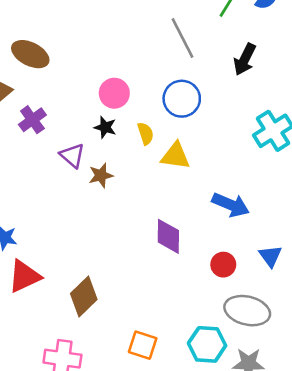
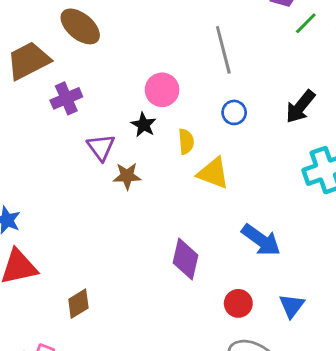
gray line: (183, 38) -> (223, 50), moved
black arrow: (245, 59) -> (300, 107), moved
blue circle: (182, 99) -> (234, 112), size x0.6
brown diamond: (84, 297) -> (78, 304), size x0.7

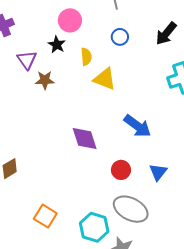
purple diamond: (186, 259) -> (85, 138), turned -32

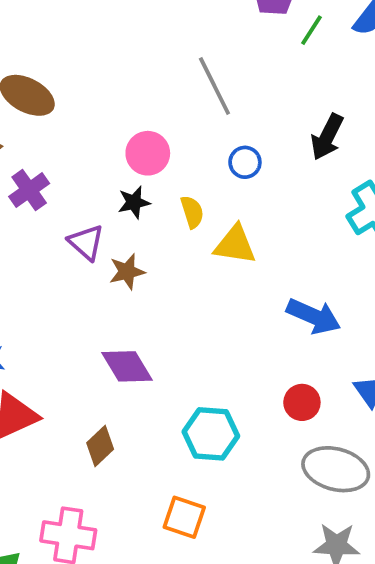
black star: (57, 45) -> (134, 202), turned -30
purple diamond: (85, 138) -> (127, 366), moved
cyan hexagon: (94, 227) -> (211, 434), moved

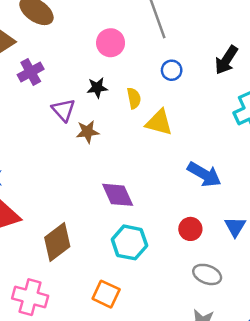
pink circle: (148, 153) -> (111, 43), moved
purple diamond: (127, 366) -> (118, 195), moved
brown diamond: (100, 446) -> (57, 242), size x1.5
gray ellipse: (336, 469) -> (207, 274), size x0.7

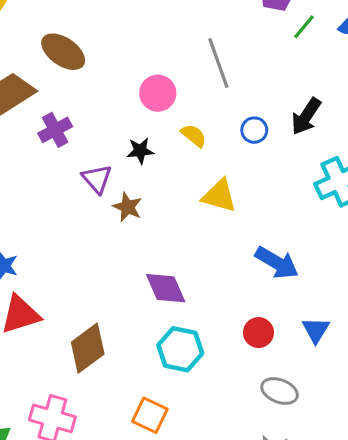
blue circle: (172, 70) -> (254, 130), moved
yellow semicircle: (134, 98) -> (194, 136), moved, turned -40
brown star: (87, 132) -> (127, 207), turned 30

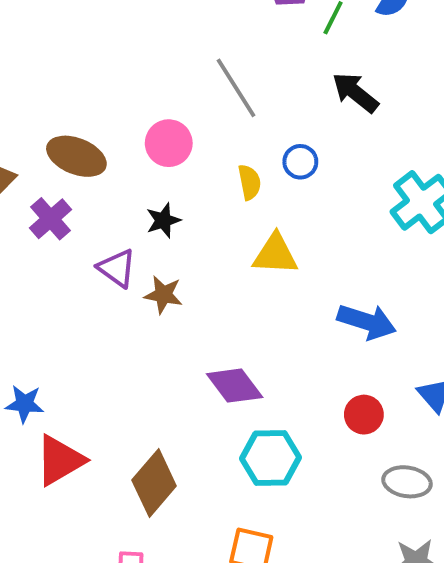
brown ellipse: (63, 52) -> (76, 156), moved
black arrow: (306, 116) -> (355, 92), moved, turned 108
yellow semicircle: (194, 136) -> (249, 182), moved, turned 52

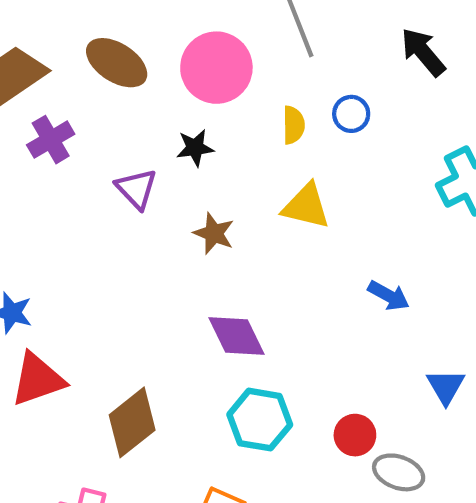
pink circle: (169, 143) -> (216, 68), size x1.4
purple cross: (51, 219) -> (51, 140), moved
brown star: (163, 295) -> (214, 233), moved
blue arrow: (367, 322) -> (389, 296), size x0.7
red circle: (364, 415) -> (355, 435), moved

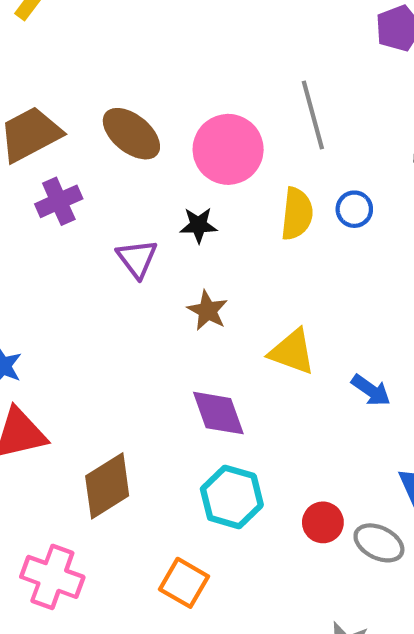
yellow semicircle: (293, 125) -> (297, 214), size x1.4
yellow triangle: (306, 206) -> (292, 352), moved
gray ellipse: (399, 472) -> (379, 543), moved

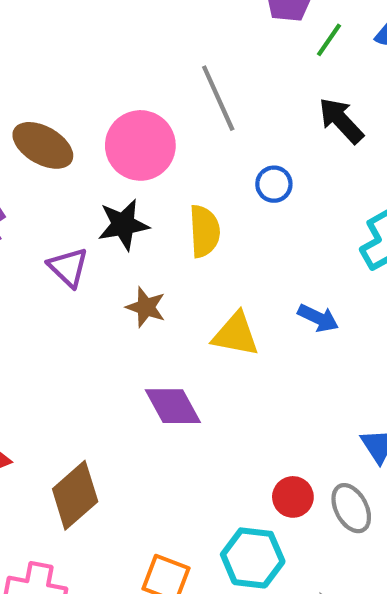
yellow semicircle: (297, 214) -> (204, 231), moved
black star: (199, 225) -> (123, 225), size x1.4
blue arrow: (371, 390) -> (318, 318), moved
cyan hexagon: (232, 497) -> (253, 558), moved
gray ellipse: (379, 543) -> (351, 508), turned 45

